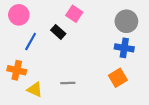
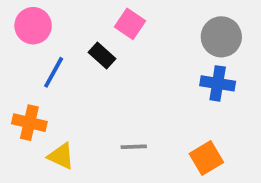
orange square: (118, 78) -> (206, 158), moved
gray line: (68, 83) -> (134, 147), moved

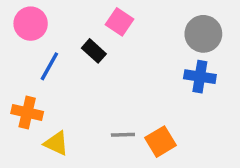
orange square: (206, 158) -> (161, 142), moved

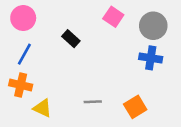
pink square: (120, 22) -> (113, 17), moved
blue line: (49, 66) -> (24, 54), moved
orange square: (161, 142) -> (135, 107), moved

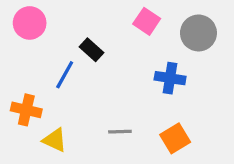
blue line: (24, 54) -> (65, 75), moved
blue cross: (151, 58) -> (170, 78), moved

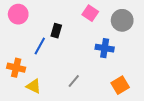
black rectangle: (91, 50) -> (56, 31), turned 64
gray line: (120, 132) -> (74, 81), turned -48
orange square: (175, 138) -> (120, 85), moved

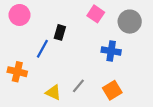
orange square: (120, 85) -> (112, 90), moved
yellow triangle: (34, 86) -> (53, 92), moved

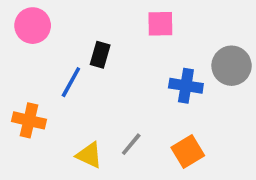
pink square: (96, 14) -> (160, 24), turned -35
gray circle: (130, 22) -> (232, 66), moved

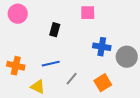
gray circle: (232, 66) -> (127, 57), moved
blue line: (71, 82) -> (51, 64), moved, turned 48
yellow triangle: (89, 155) -> (38, 87), moved

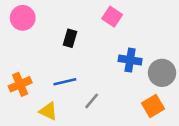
pink square: (88, 13) -> (112, 17), turned 35
orange cross: (16, 66) -> (20, 84), turned -36
orange square: (103, 83) -> (153, 106), moved

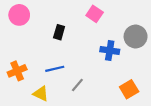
gray circle: (162, 73) -> (136, 36), moved

